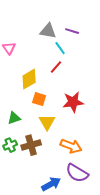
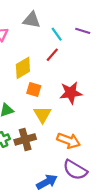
gray triangle: (48, 31) -> (32, 20), moved
purple line: (72, 31) -> (83, 31), moved

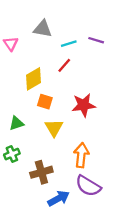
cyan line: (57, 34) -> (69, 44), turned -72
brown cross: (25, 139) -> (41, 172), moved
orange arrow: (69, 141) -> (81, 155), turned -105

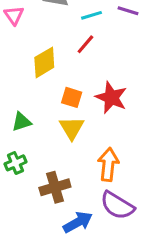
orange square: (45, 102) -> (72, 97), moved
red star: (84, 105) -> (111, 97), turned 30

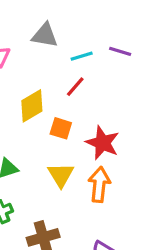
orange square: (72, 97) -> (61, 128), moved
orange arrow: (108, 164) -> (99, 184), moved

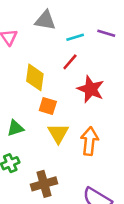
yellow diamond: (32, 106) -> (35, 77), turned -52
orange square: (61, 128) -> (48, 106), moved
red star: (102, 143) -> (91, 89), moved

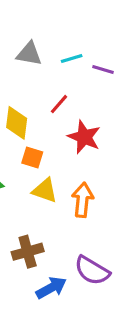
cyan line: (75, 37) -> (72, 59), moved
yellow triangle: (58, 133) -> (45, 190), turned -40

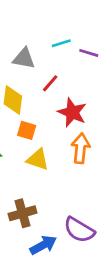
gray triangle: (29, 54) -> (24, 58), moved
orange arrow: (83, 200) -> (81, 148), moved

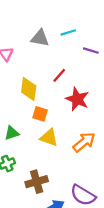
cyan line: (61, 43) -> (68, 32), moved
gray triangle: (24, 58) -> (40, 38), moved
orange arrow: (81, 148) -> (84, 142), moved, turned 45

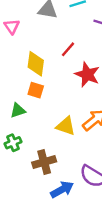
orange square: (40, 114) -> (36, 90), moved
yellow triangle: (49, 138) -> (66, 126), moved

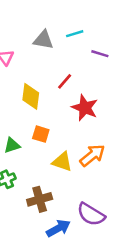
orange square: (36, 90) -> (41, 134), moved

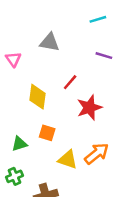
cyan line: (75, 34) -> (98, 19), moved
red star: (85, 108) -> (89, 108), turned 30

